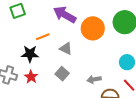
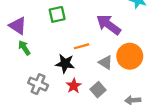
orange circle: (93, 28) -> (130, 56), moved
red star: (31, 77) -> (74, 86), moved

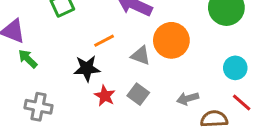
gray cross: (38, 84) -> (38, 107), moved

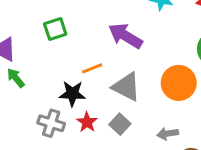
orange circle: (171, 40) -> (179, 83), moved
gray triangle: (141, 56) -> (126, 87), size x1.5
gray cross: (38, 107) -> (51, 123), moved

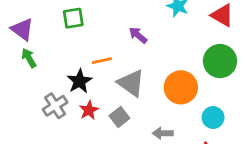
purple arrow: (125, 36) -> (138, 35), size x0.6
black star: (72, 94) -> (80, 81), turned 30
gray cross: (51, 123) -> (55, 106), turned 30

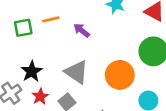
green square: (73, 18) -> (23, 28), moved
orange line: (102, 61) -> (51, 19), moved

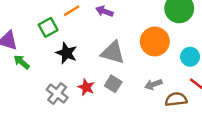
black star: (32, 71) -> (66, 53), moved

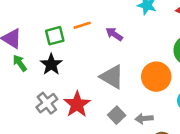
black star: (66, 53) -> (51, 64), moved
gray square: (113, 84) -> (117, 115), moved
red star: (86, 87) -> (77, 104), size x1.5

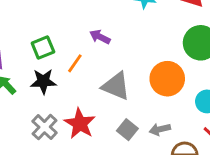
orange line: (82, 25) -> (75, 63), moved, turned -30
purple arrow: (114, 34) -> (100, 37), moved
black star: (51, 64) -> (43, 81), turned -30

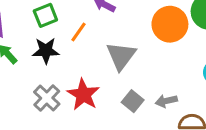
orange circle: (167, 79) -> (170, 24), moved
gray triangle: (116, 86) -> (121, 56), turned 44

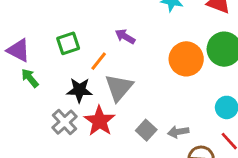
black star: (46, 51) -> (79, 90), moved
gray triangle: (121, 56) -> (119, 88), moved

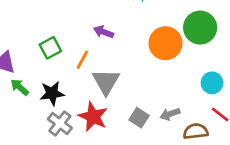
black star: (79, 90) -> (52, 93), moved

